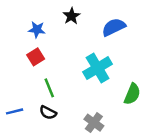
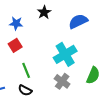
gray cross: (94, 123) -> (62, 81), moved

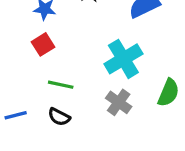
green line: (26, 70) -> (61, 85), turned -56

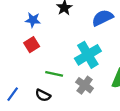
green line: (61, 85) -> (54, 74), moved
blue line: (16, 115) -> (13, 94), turned -40

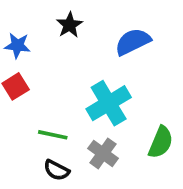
black semicircle: (43, 95) -> (56, 170), moved

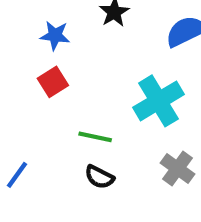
gray cross: (103, 153) -> (178, 169), moved

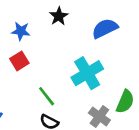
green line: (95, 137) -> (47, 96), turned 40

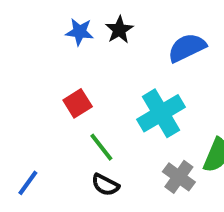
blue star: (21, 31) -> (80, 32), moved
red square: (19, 61) -> (78, 103), moved

